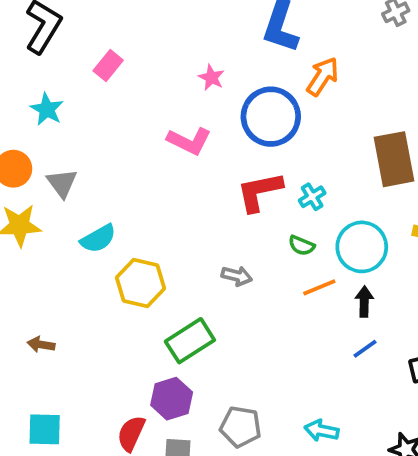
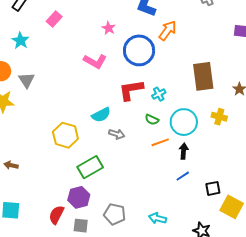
cyan semicircle: (98, 239) -> (101, 115), moved

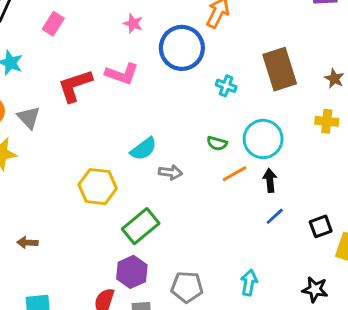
red L-shape: (131, 90) -> (75, 86), moved
cyan cross: (159, 94) -> (226, 86), moved, turned -32
yellow cross: (219, 117) -> (327, 121), moved
cyan arrow: (157, 218) -> (249, 283), turned 96

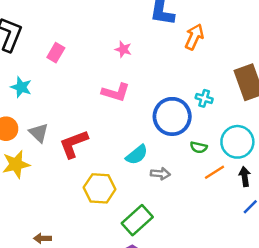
blue circle: (182, 48) -> (172, 116), moved
red L-shape: (75, 86) -> (74, 144), moved

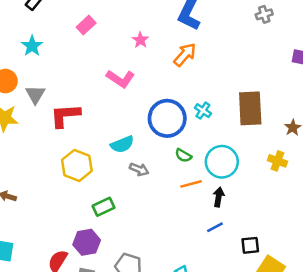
orange arrow: (194, 37) -> (185, 55), moved
pink rectangle: (56, 53) -> (86, 25), moved
green rectangle: (137, 220) -> (103, 207), size x0.7

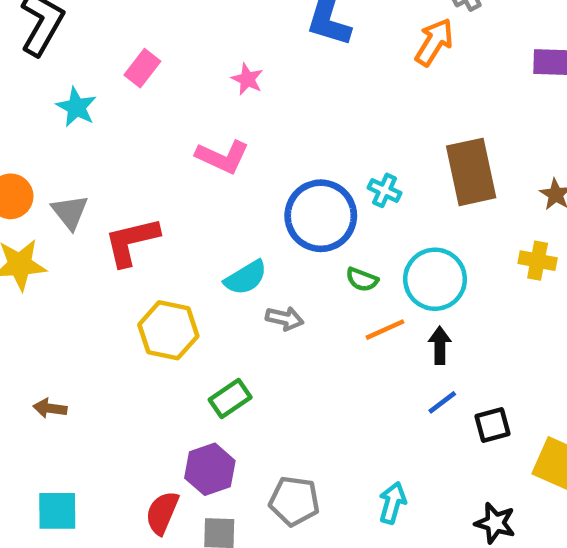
cyan star: (32, 46) -> (76, 107), moved
orange arrow: (185, 55) -> (434, 42), moved
black square: (250, 245) -> (493, 425), moved

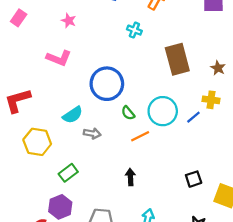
cyan cross: (385, 190) -> (134, 30), moved
green semicircle: (362, 279) -> (128, 113), turned 32
black arrow: (440, 345) -> (130, 177), moved
blue line: (442, 402) -> (193, 117), moved

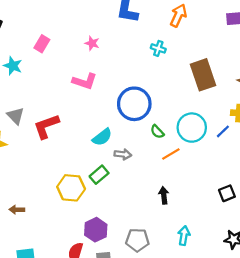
yellow hexagon: (37, 142) -> (71, 188), moved
green rectangle: (68, 173) -> (99, 175), moved

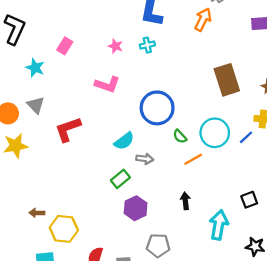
cyan cross: (158, 48) -> (147, 45), moved, turned -32
gray triangle: (15, 116) -> (36, 105), moved
yellow hexagon: (71, 188) -> (64, 229), moved
purple hexagon: (96, 230) -> (136, 208), moved
cyan arrow: (184, 236) -> (219, 225), moved, size x1.5

